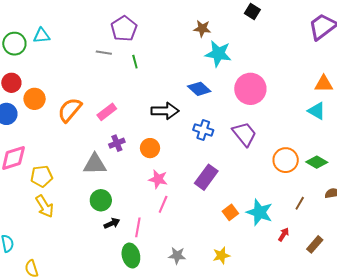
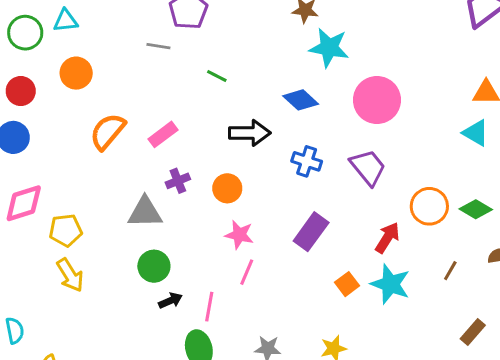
green line: (135, 62) -> (217, 76), moved, turned -48
orange circle: (35, 99) -> (76, 73), moved
red arrow: (284, 234) -> (387, 238), moved, size x1.5

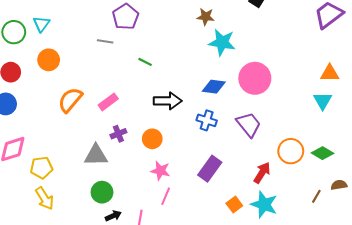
cyan triangle: (66, 21) -> (41, 24), turned -48
blue diamond: (301, 100) -> (214, 87), moved, turned -35
cyan triangle: (476, 133) -> (323, 101), turned 30
brown line: (450, 271) -> (316, 196), moved

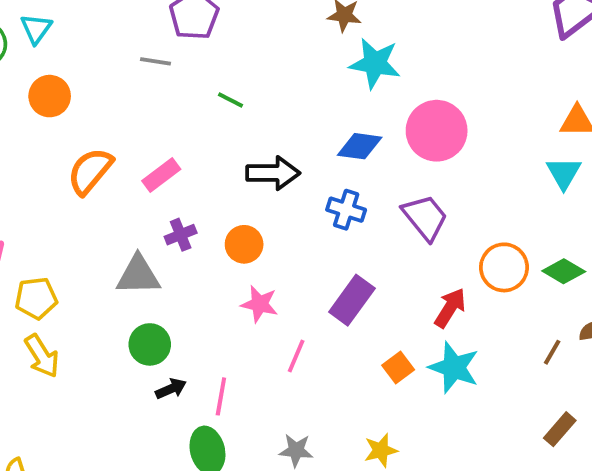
pink line: (166, 196) -> (296, 356), moved

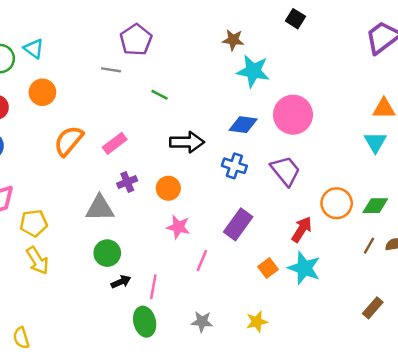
cyan triangle: (36, 29) -> (34, 49), turned -30
green diamond: (564, 271) -> (375, 206), turned -30
brown line: (552, 352) -> (369, 246), moved

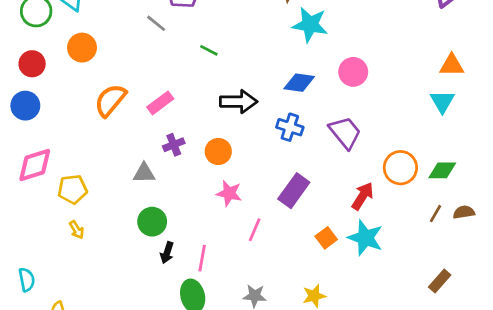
gray line: (111, 70) -> (156, 23), turned 30
pink circle: (293, 115) -> (353, 72), size x0.7
gray triangle: (100, 208) -> (144, 173), size x0.7
yellow arrow: (37, 261) -> (77, 230), size x0.6
black arrow: (121, 282) -> (167, 253), turned 132

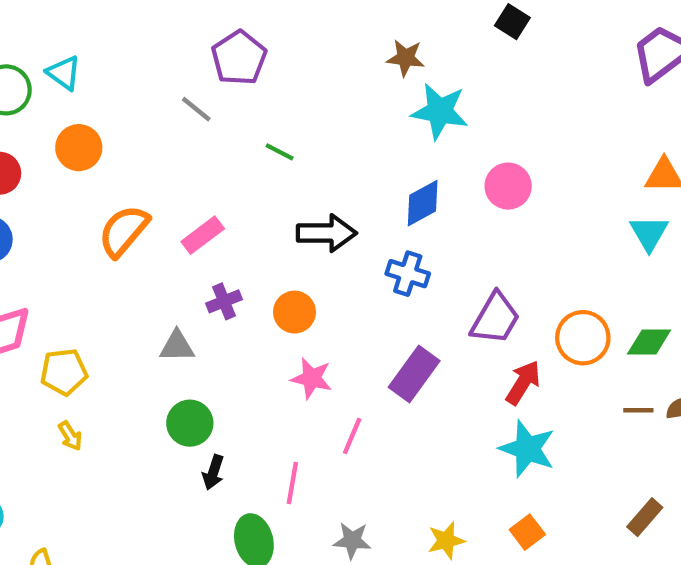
blue diamond: (299, 83) -> (423, 203), turned -36
purple trapezoid: (345, 133) -> (495, 318), moved, turned 69
brown line: (436, 214) -> (638, 410), turned 60
orange square: (326, 238) -> (527, 532), moved
pink line: (202, 258) -> (292, 483), moved

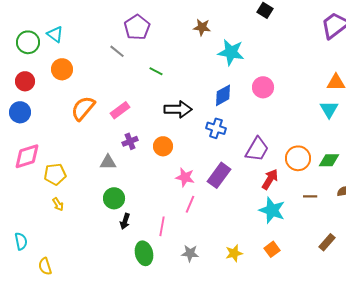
brown star: (406, 58) -> (202, 27), moved
pink star: (312, 378) -> (185, 177), moved
brown line: (638, 410) -> (310, 196), moved

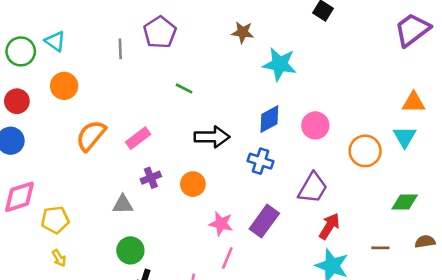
gray line: (117, 51) -> (120, 49), moved, turned 49
pink circle: (263, 87) -> (315, 125), moved
orange circle: (298, 158) -> (365, 151), moved

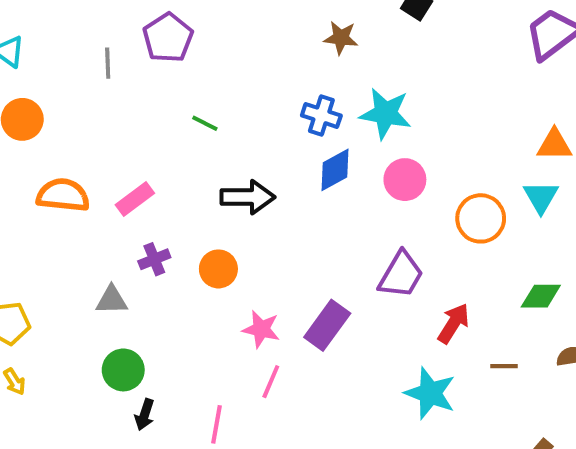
brown star: (243, 32) -> (341, 38), moved
cyan star: (280, 64) -> (385, 114), moved
orange semicircle: (91, 136) -> (63, 195), turned 56
blue cross: (260, 161) -> (321, 115), moved
red arrow: (329, 226) -> (453, 323), moved

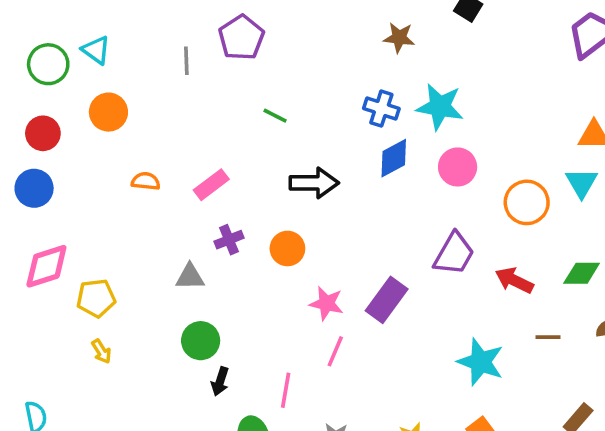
orange semicircle: (63, 195) -> (146, 181), size x0.6
red arrow: (453, 323) -> (514, 280), moved, turned -96

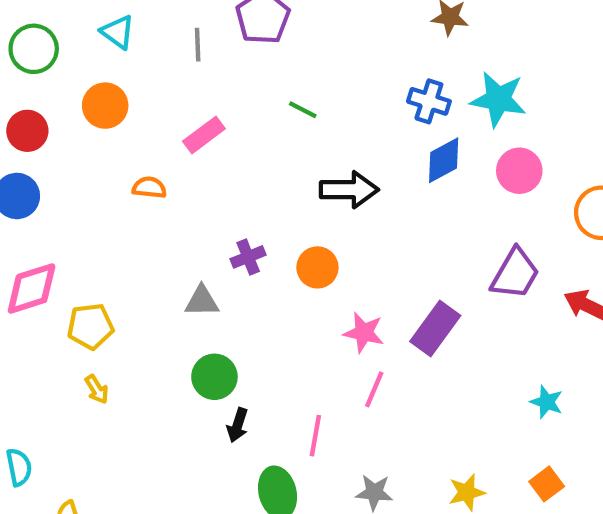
cyan triangle: (96, 50) -> (118, 32), moved
pink rectangle: (211, 185) -> (204, 135), moved
cyan star: (481, 362) -> (547, 402), size x0.6

